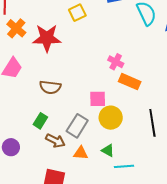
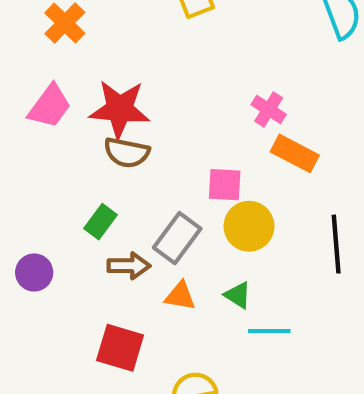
red star: (47, 38) -> (120, 109), moved
brown arrow: (55, 141) -> (129, 266), turned -30

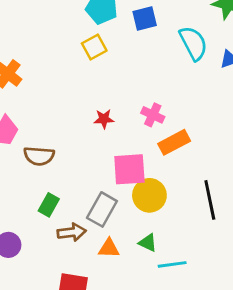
red star: (120, 109) -> (104, 119), moved, size x0.5
brown semicircle: (127, 153) -> (39, 156), moved
orange rectangle: (295, 153) -> (174, 142), turned -48
pink square: (225, 185) -> (129, 169), size x1.4

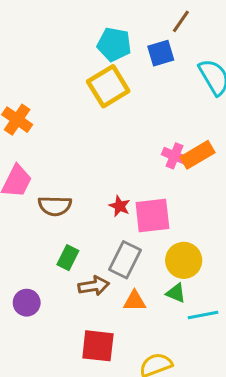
yellow square: (94, 47) -> (108, 86), size x1.5
red star: (104, 119) -> (120, 206), moved, turned 30
orange rectangle: (174, 142) -> (198, 155), moved
yellow circle: (149, 195) -> (184, 260), moved

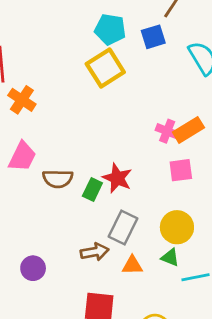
red star: (120, 206) -> (117, 178), size x1.5
pink square: (152, 215) -> (181, 170), moved, size x0.7
green rectangle: (68, 258) -> (92, 189), moved

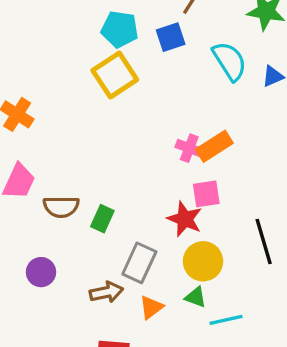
red star: (117, 178) -> (185, 219), moved
orange triangle: (132, 265) -> (151, 307), turned -35
purple circle: (33, 268) -> (41, 272), moved

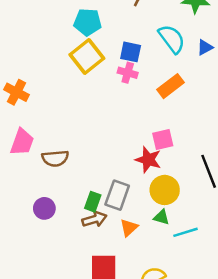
blue square: (171, 37) -> (131, 52), moved, turned 35
orange rectangle: (214, 146) -> (171, 86), moved
pink cross: (189, 148) -> (128, 73), moved
green rectangle: (102, 219) -> (93, 202), moved

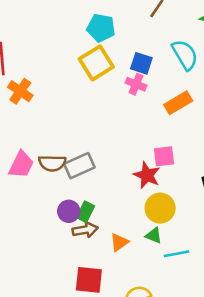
pink trapezoid: (22, 142) -> (21, 165), moved
gray rectangle: (117, 195) -> (79, 166), moved, turned 40
purple circle: (44, 208) -> (69, 211), moved

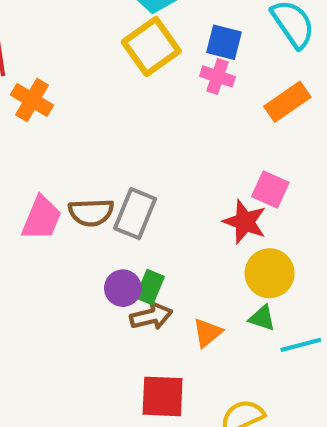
pink square: (164, 156) -> (270, 190), turned 35
gray rectangle: (79, 166) -> (135, 214), turned -40

